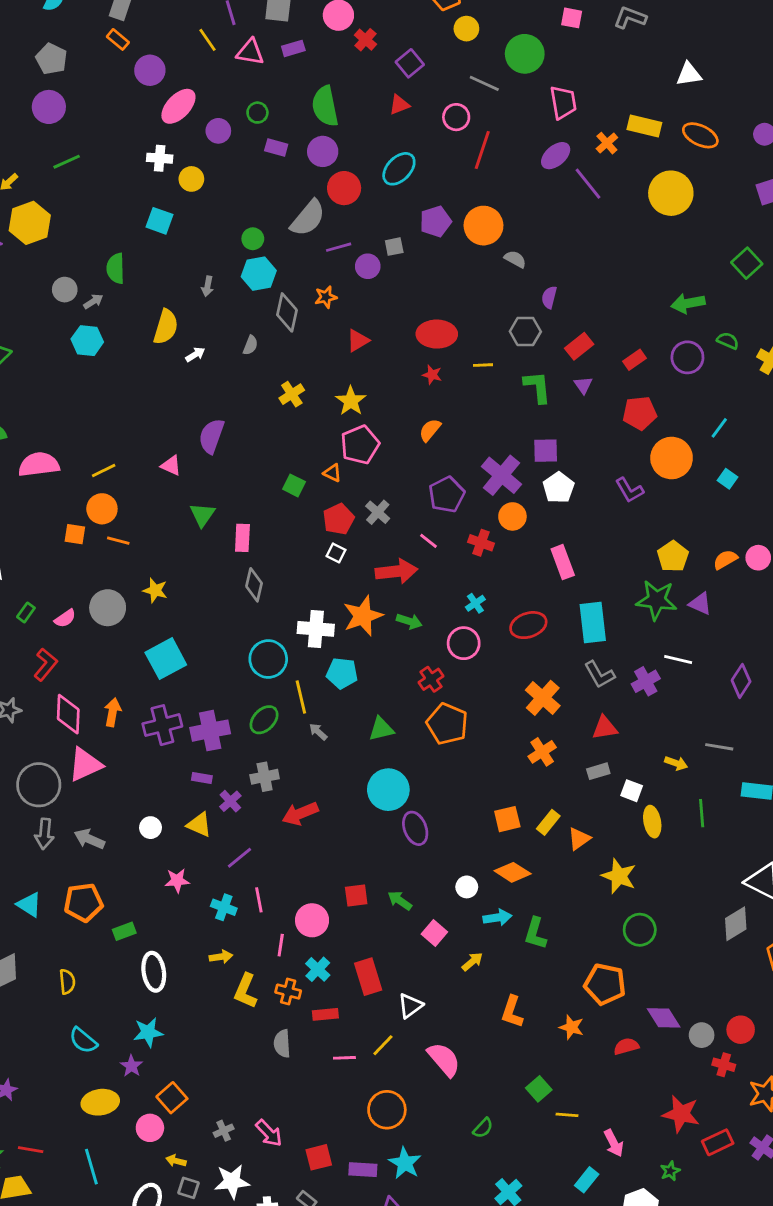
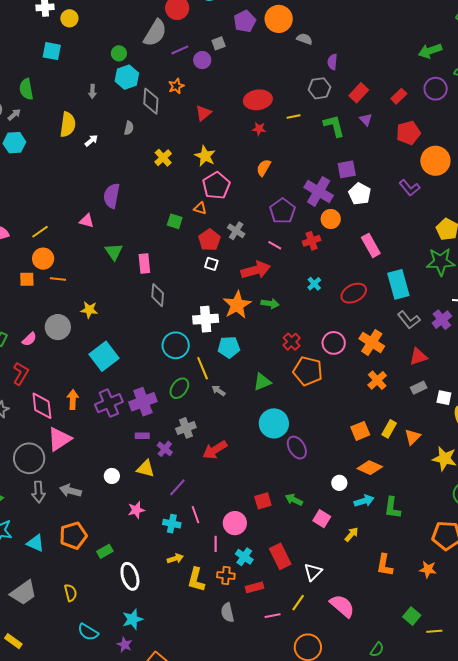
red cross: (481, 543) -> (312, 241), turned -30
pink circle: (464, 643) -> (334, 343), moved

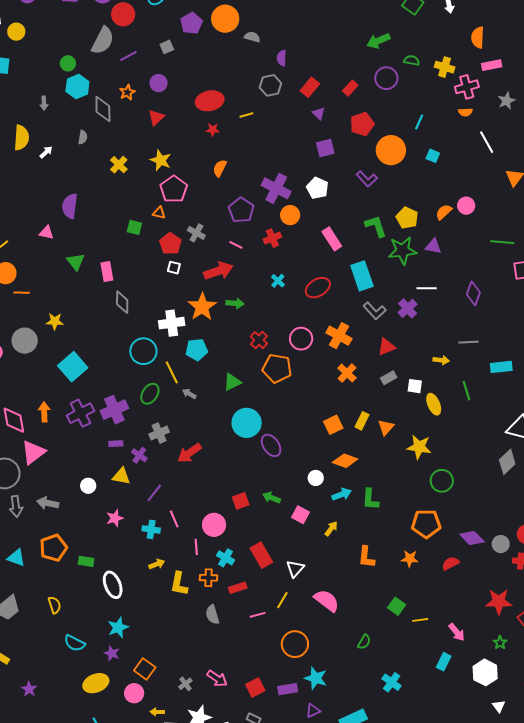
purple circle: (202, 60) -> (159, 83), moved
green L-shape: (334, 126) -> (376, 226), moved
purple square: (347, 169) -> (325, 148), moved
green rectangle: (105, 551) -> (86, 561), turned 42

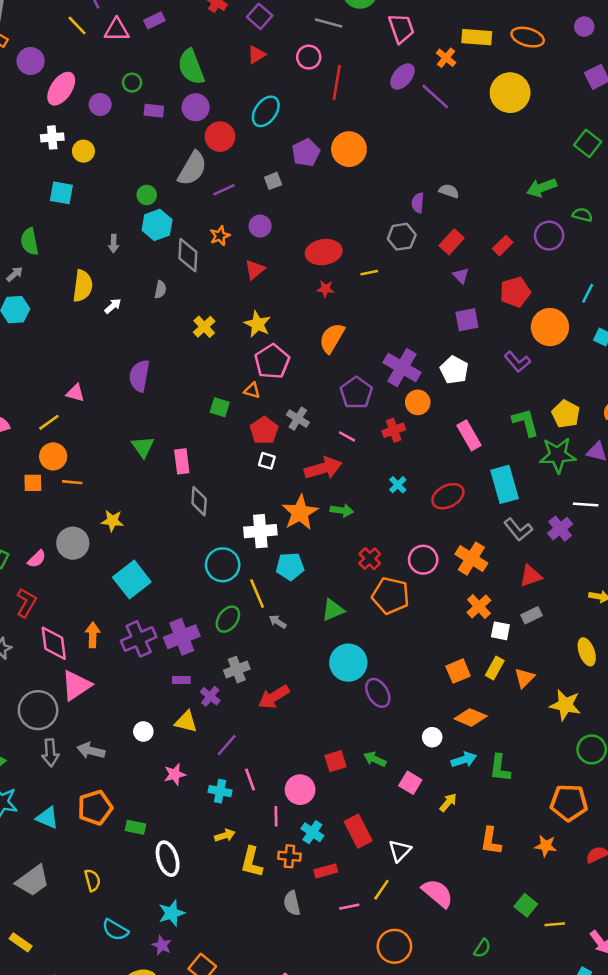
gray semicircle: (252, 37) -> (449, 191), moved
orange semicircle: (220, 168) -> (332, 338), size x1.4
pink triangle: (46, 233) -> (75, 393), moved
white square: (415, 386) -> (500, 631), moved

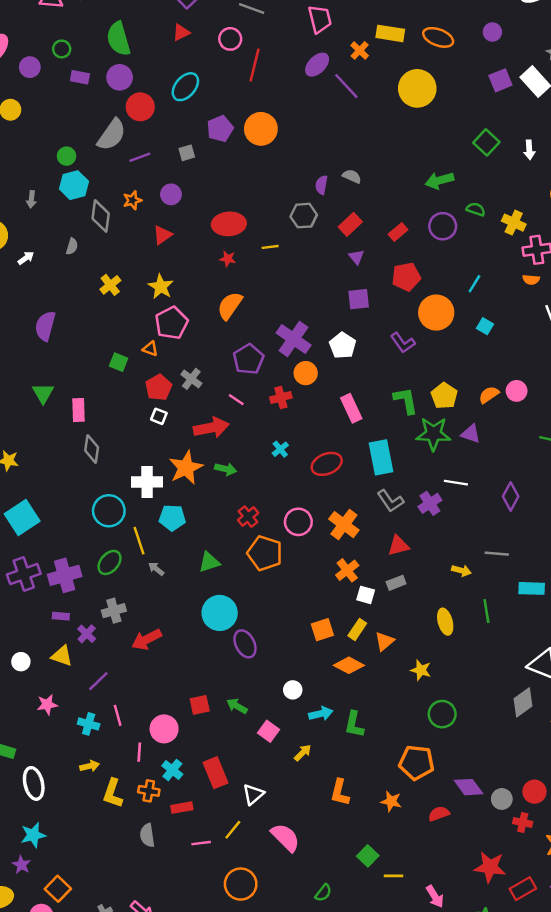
yellow star: (565, 705) -> (421, 670), size x0.7
orange diamond: (471, 717) -> (349, 665), moved

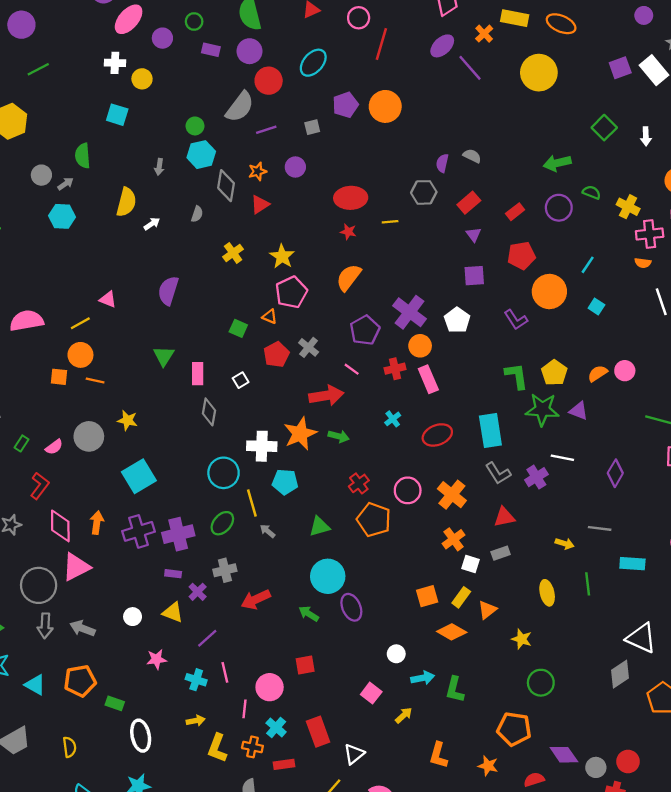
purple circle: (492, 32) -> (644, 15), moved
red triangle: (162, 235) -> (260, 204), moved
pink rectangle: (351, 408) -> (428, 379), moved
white square: (159, 416) -> (241, 380), moved, turned 35
green arrow: (237, 706) -> (309, 614), moved

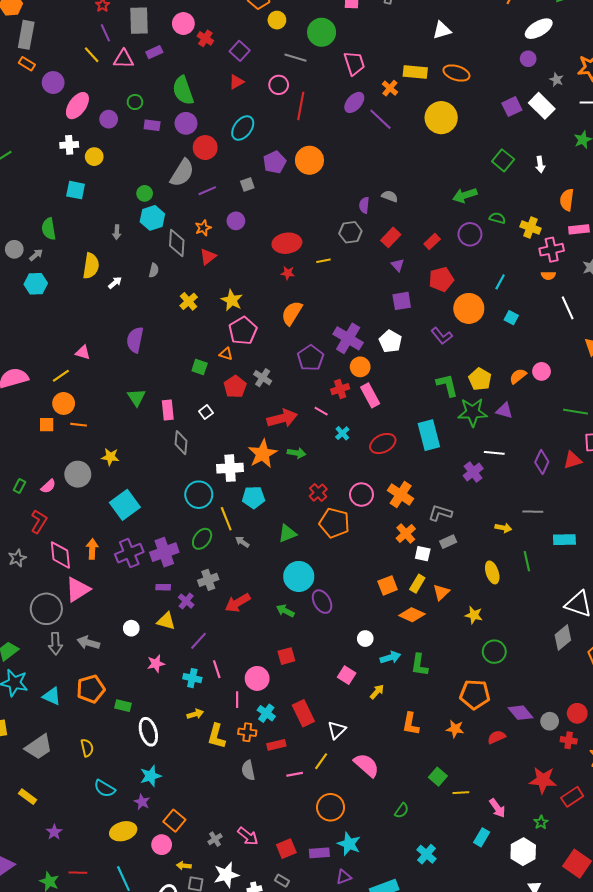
pink line: (352, 369) -> (321, 411), moved
gray L-shape: (498, 473) -> (440, 513), moved, turned 145
red triangle: (504, 517) -> (573, 460), moved

